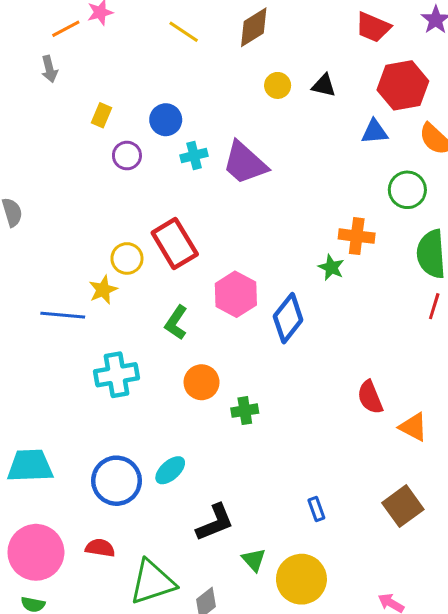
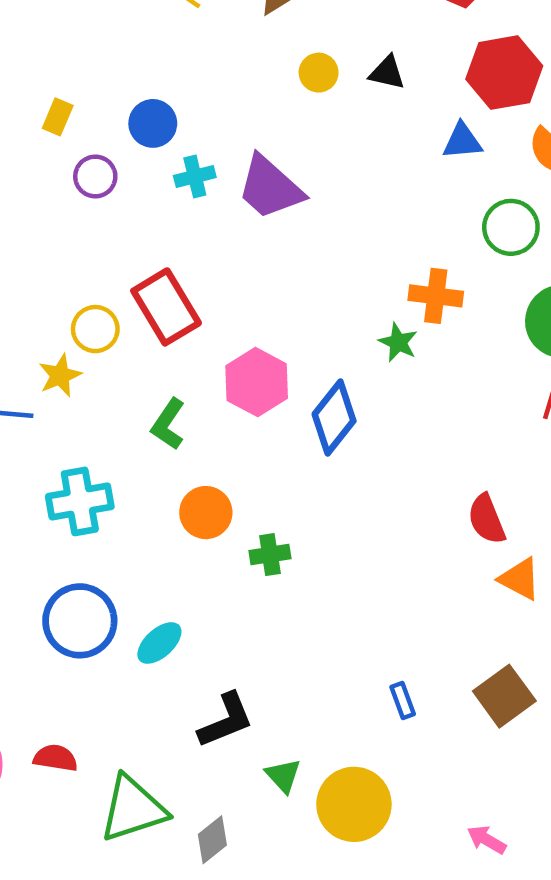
red semicircle: (370, 397) -> (487, 519), moved
blue circle: (117, 481) -> (80, 621), moved
blue rectangle: (316, 509) -> (403, 700), moved

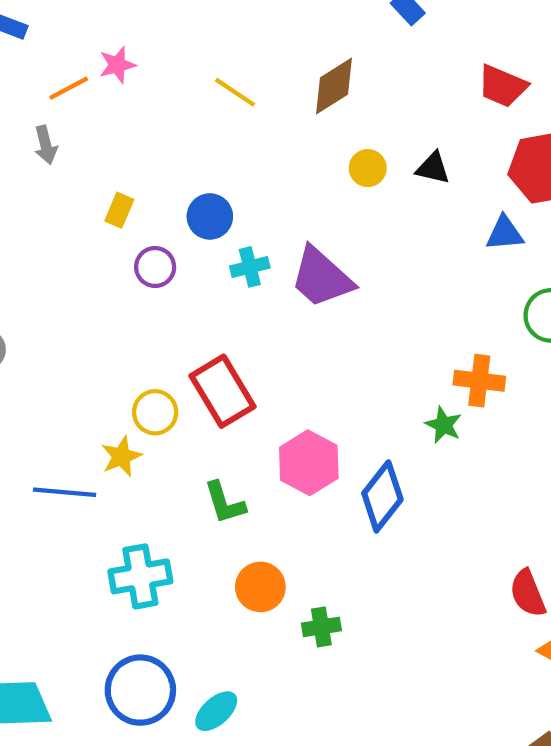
green L-shape: (168, 424) -> (225, 503), turned -51

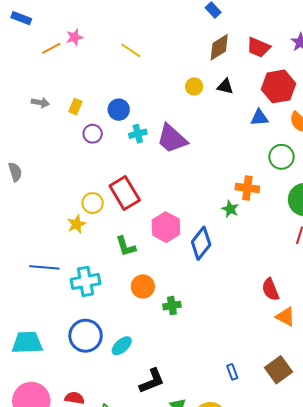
brown diamond: (334, 86) -> (219, 47), moved
gray arrow: (46, 145) -> (40, 103), moved, turned -66
blue line: (65, 492) -> (44, 267), moved

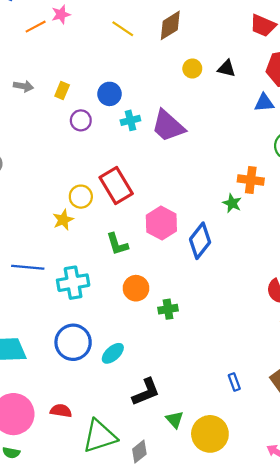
brown diamond: (219, 47) -> (170, 25), moved

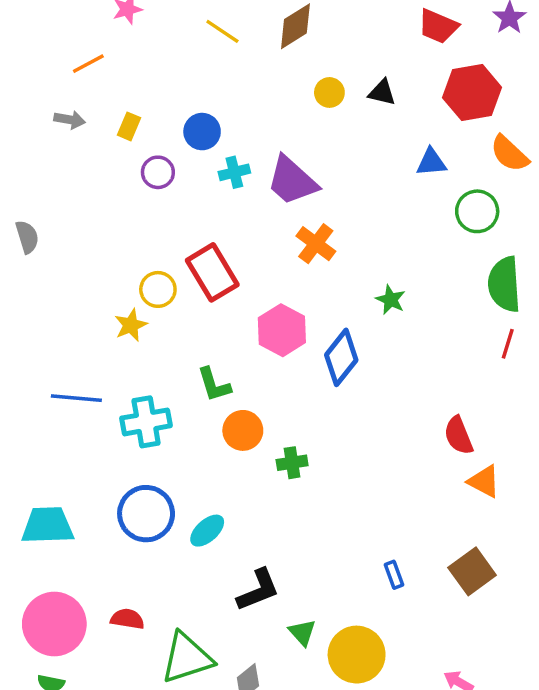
orange line: (36, 27) -> (88, 64), moved
blue triangle: (264, 103) -> (431, 162), moved
orange cross: (251, 180) -> (316, 244), moved, turned 30
green L-shape: (117, 244) -> (214, 385), moved

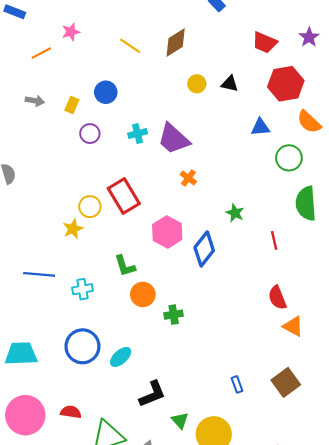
orange line: (88, 64) -> (41, 53), moved
blue circle: (202, 132) -> (106, 92), moved
orange cross: (316, 244) -> (188, 178), size x0.7
red line: (508, 344) -> (274, 240), moved, turned -30
cyan cross: (146, 422) -> (82, 289), size x0.7

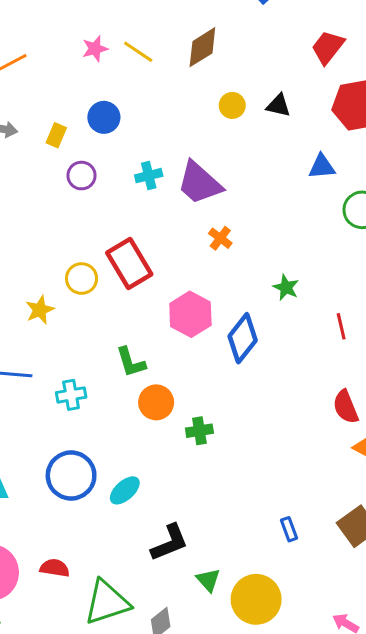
pink star: (71, 32) -> (95, 49), moved
red trapezoid: (265, 42) -> (328, 47), turned 105
yellow star: (73, 229) -> (40, 310), moved

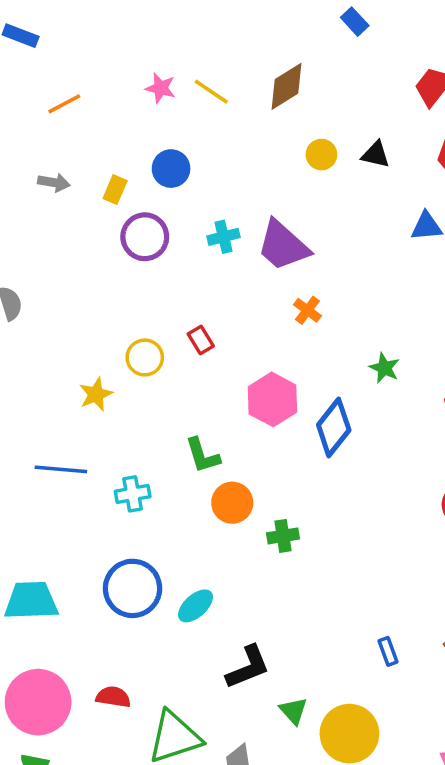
pink star: (95, 49) -> (161, 88), turned 30
purple circle: (82, 176) -> (145, 237), size x1.4
red rectangle: (129, 264) -> (201, 340), size x0.5

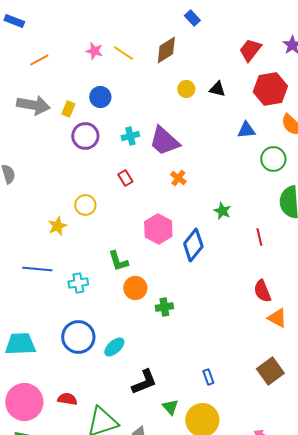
blue rectangle: (355, 22) -> (192, 18), moved
gray arrow: (54, 183) -> (33, 105), size x1.8
red rectangle: (201, 340) -> (125, 178), moved
blue rectangle: (388, 651) -> (208, 377), moved

